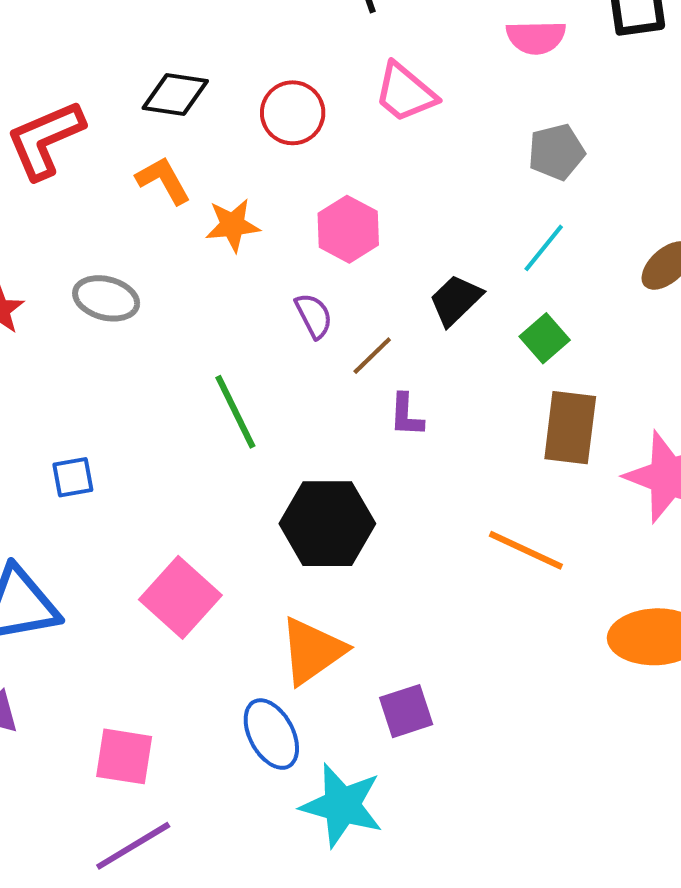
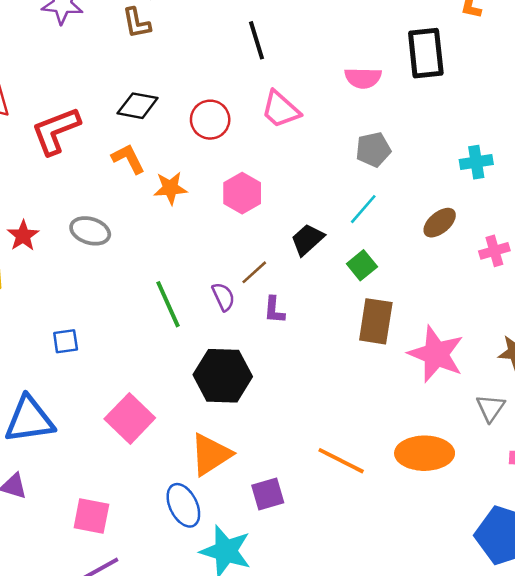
purple semicircle: (314, 316) -> (223, 297), moved
orange line: (526, 550) -> (341, 461), moved

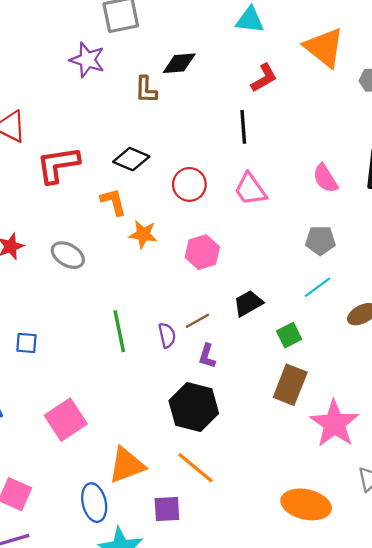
pink semicircle: (363, 78) -> (325, 178), turned 44
cyan line: (363, 209) -> (317, 287), moved
black hexagon: (223, 376) -> (194, 407), moved
orange line: (341, 461) -> (196, 468), moved

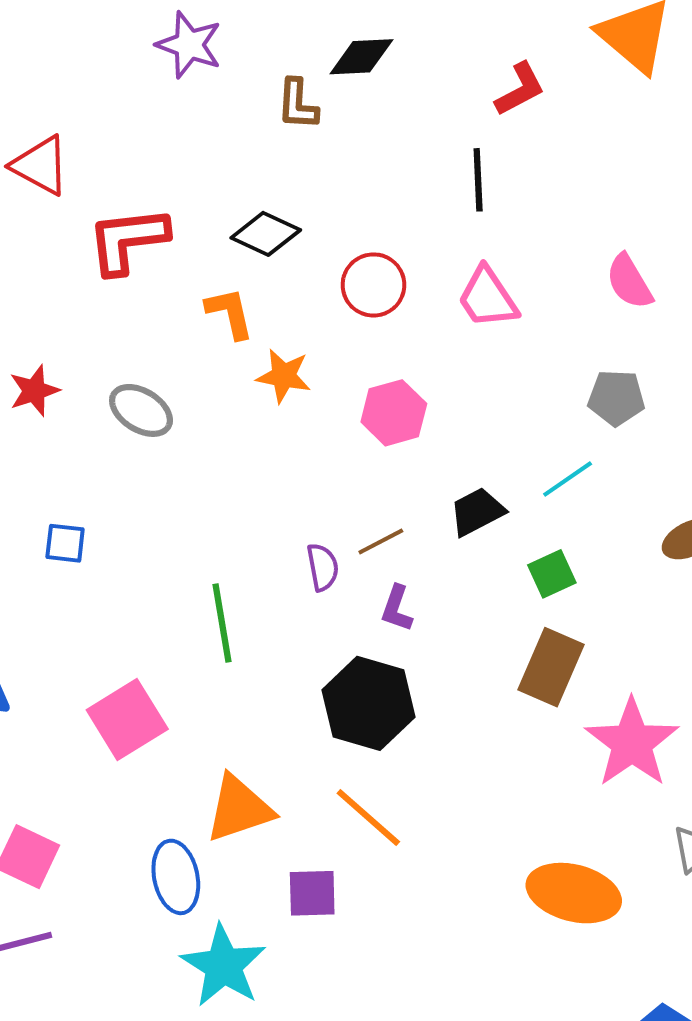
cyan line: (317, 287) -> (568, 479), moved
green line: (119, 331) -> (222, 623), moved
blue square: (26, 343) -> (65, 543), moved

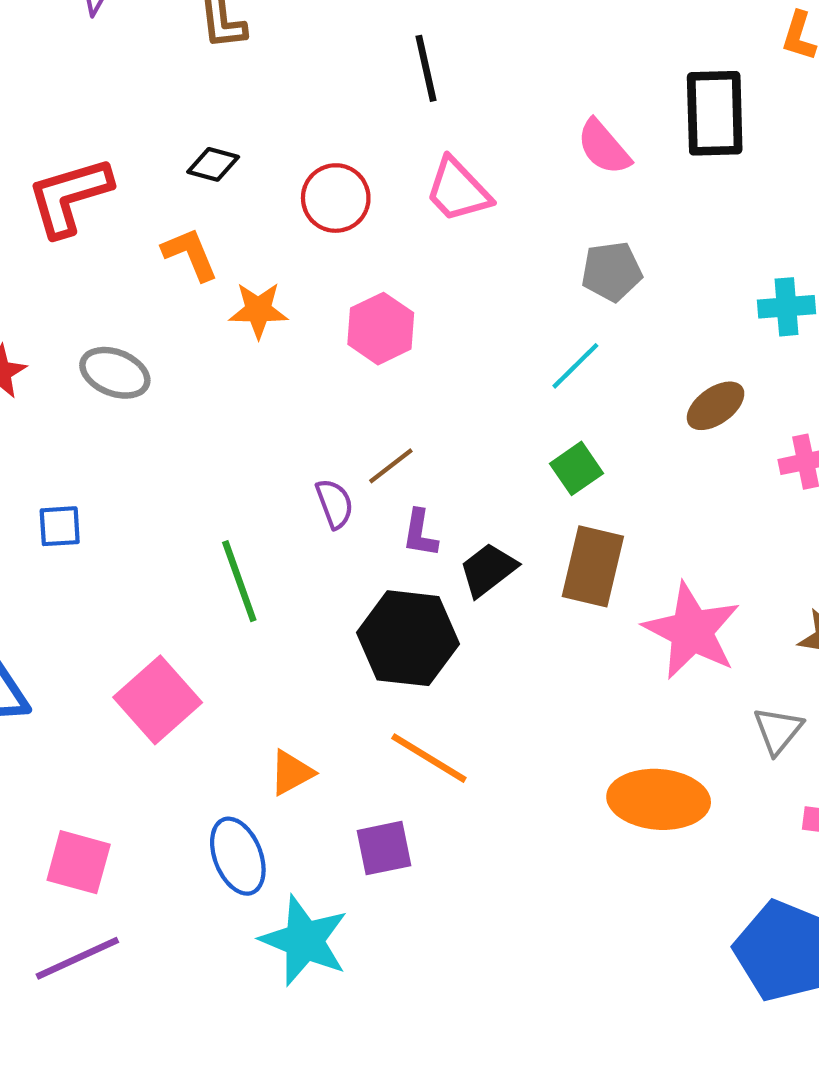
black diamond: (266, 234) -> (213, 164), size x0.7
black trapezoid: (477, 512) -> (488, 570), moved
orange triangle: (239, 809) -> (292, 773), size x0.6

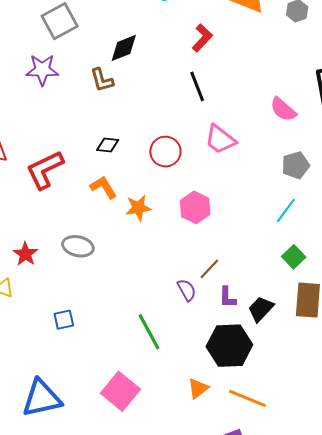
orange triangle: (292, 773) -> (198, 388), moved

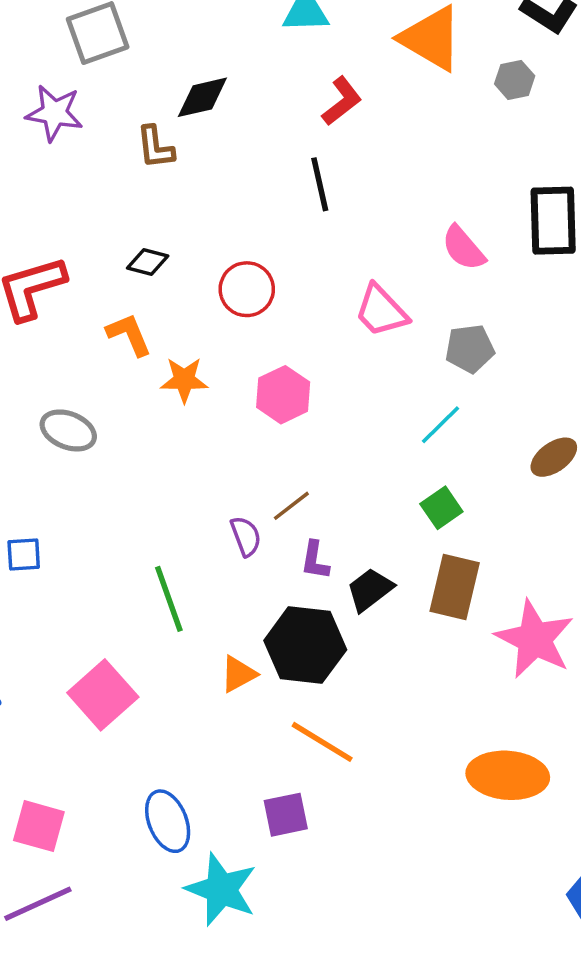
pink trapezoid: (220, 139) -> (381, 311), moved
orange triangle: (198, 388) -> (238, 674), moved

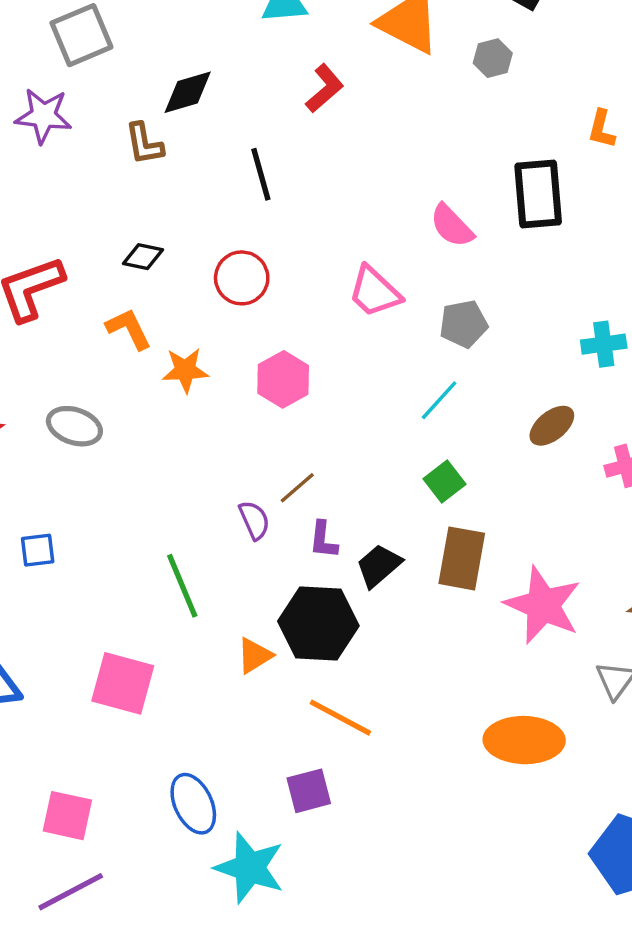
black line: (320, 184) -> (261, 174), moved
pink square: (103, 695) -> (123, 683), turned -30

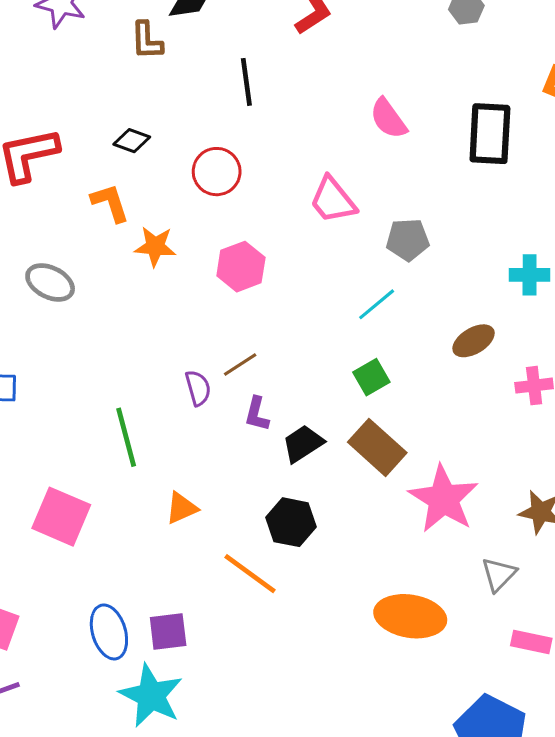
pink semicircle: (452, 226) -> (388, 119), moved
brown rectangle: (462, 558) -> (377, 447), turned -66
black hexagon: (318, 624) -> (291, 522), moved, size x0.7
purple square: (309, 791) -> (168, 632), moved

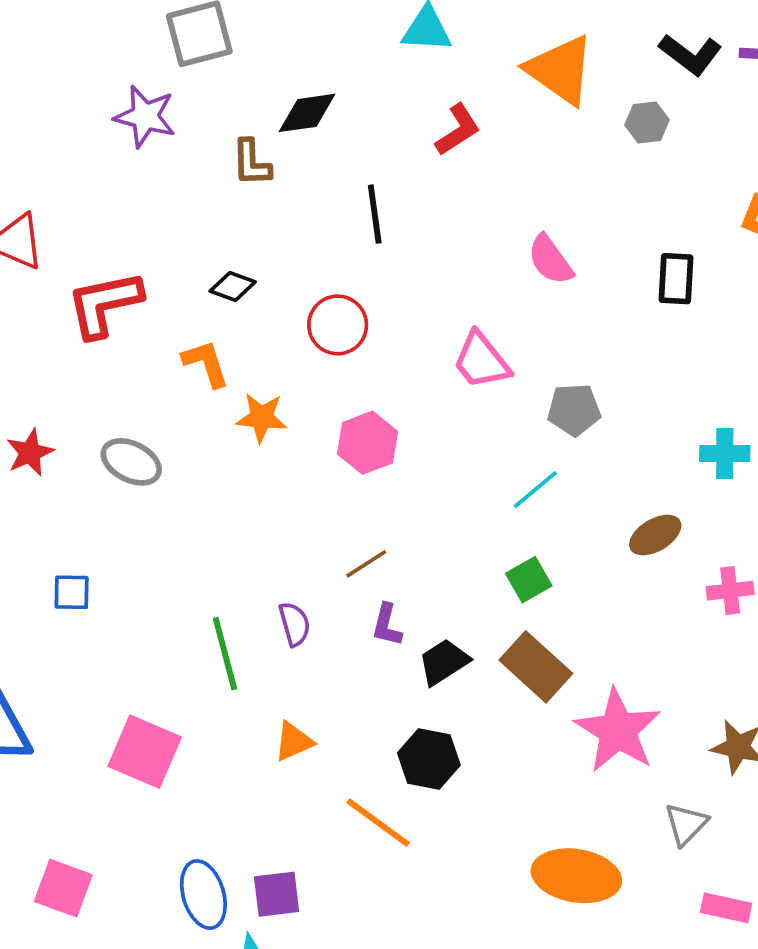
black rectangle: (490, 134) -> (676, 279), size x0.7
purple semicircle: (198, 388) -> (295, 624), moved

